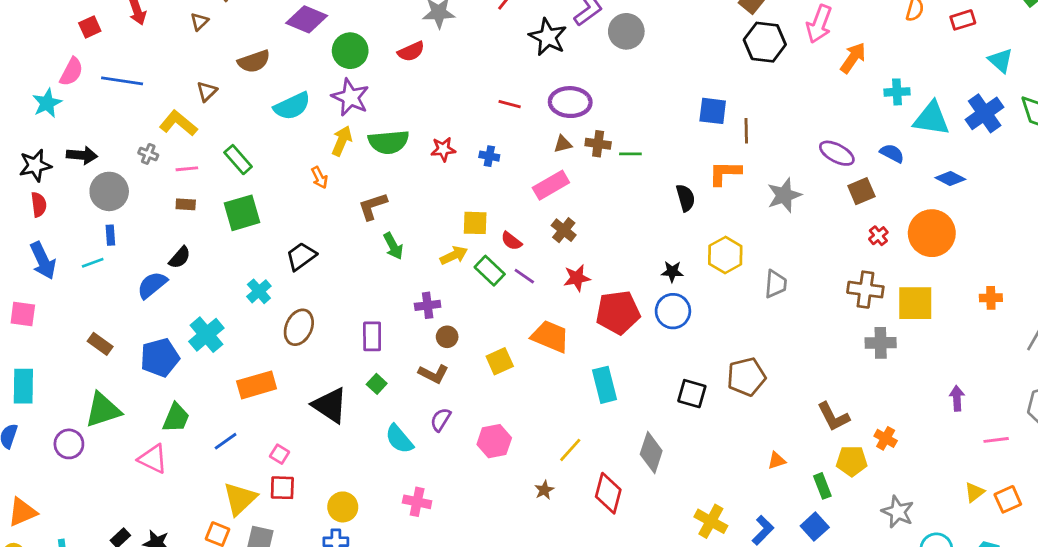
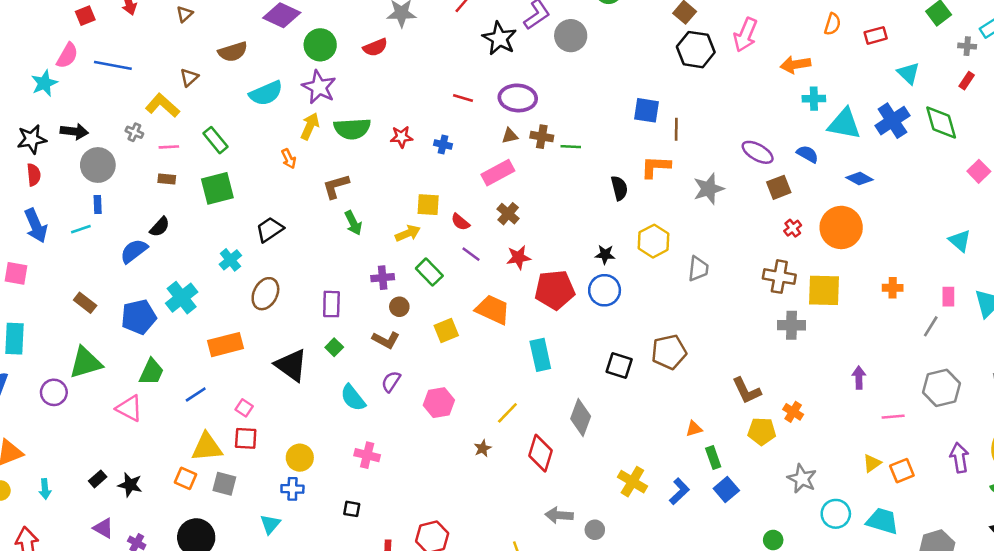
orange arrow: (853, 58) -> (795, 65), moved, turned -136
green rectangle: (490, 271) -> (429, 272), moved
green rectangle: (822, 486) -> (713, 458), moved
yellow triangle: (240, 499) -> (207, 447), turned 36

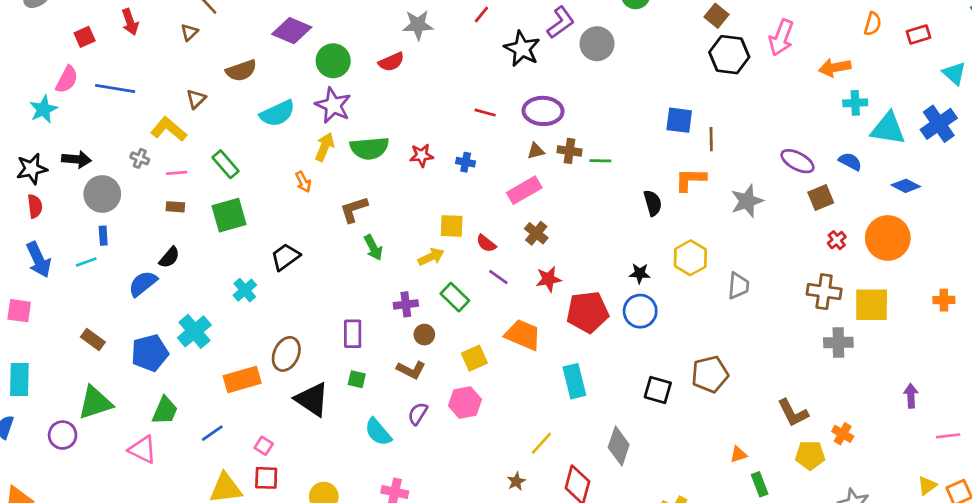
brown ellipse: (265, 294) -> (286, 354), moved
green square: (334, 347) -> (357, 379), turned -30
pink hexagon: (439, 403) -> (465, 403), moved

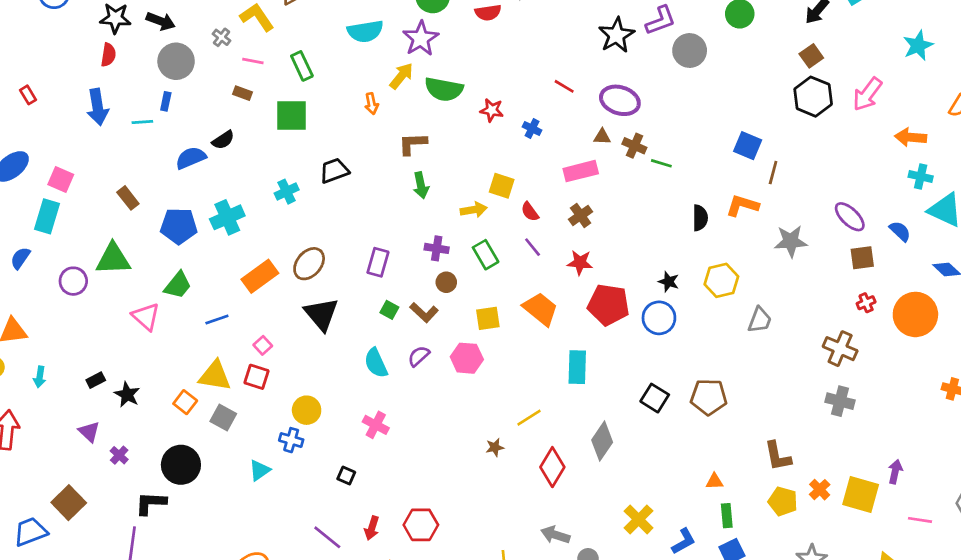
yellow square: (872, 305) -> (861, 495), moved
pink square: (19, 311) -> (61, 179), moved
green square: (357, 379) -> (389, 310), moved
orange rectangle: (242, 380) -> (260, 276), turned -36

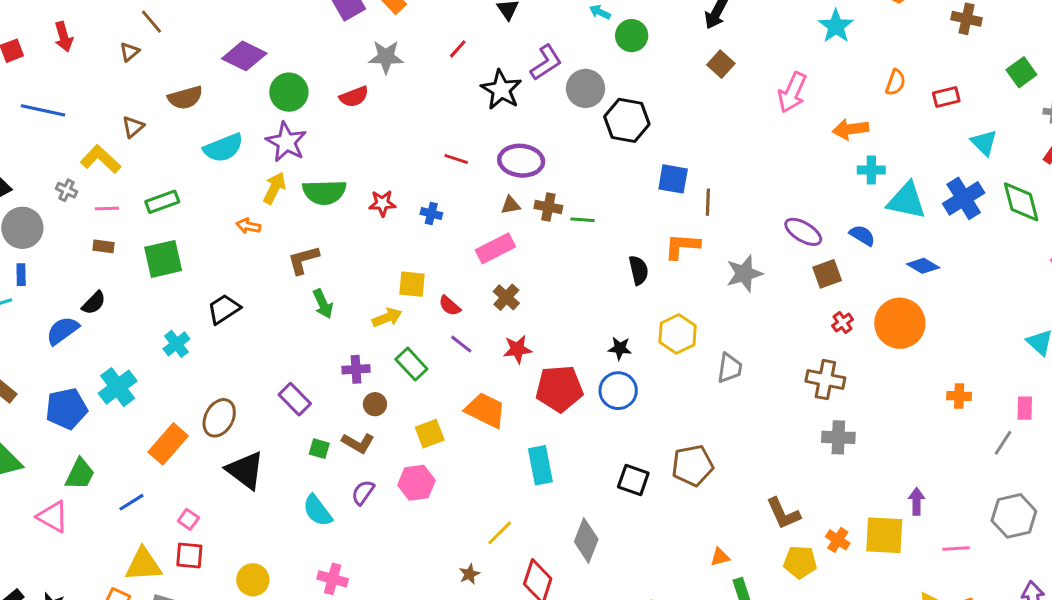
green rectangle: (302, 66) -> (162, 202), turned -72
black hexagon: (813, 97) -> (627, 120), moved
orange arrow: (372, 104) -> (248, 226), turned 126
purple rectangle: (378, 262) -> (295, 399), turned -48

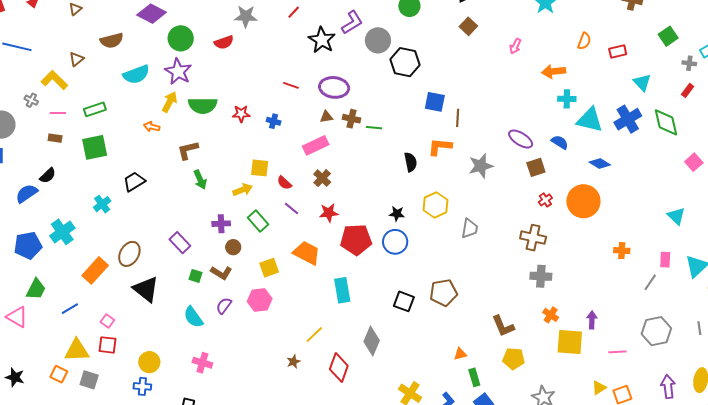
pink arrow: (792, 92) -> (515, 46), size x0.6
orange cross: (838, 540) -> (551, 315), moved

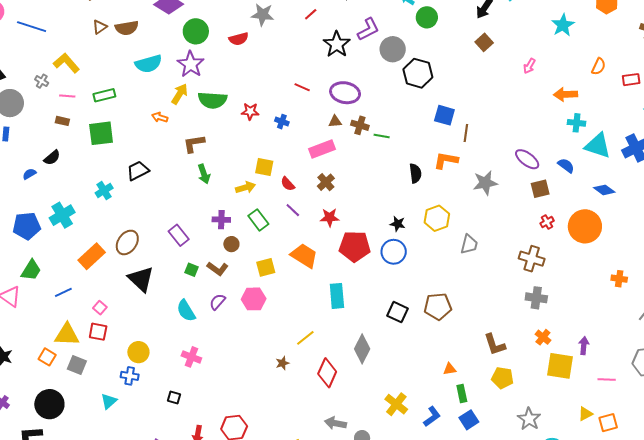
brown triangle: (77, 59) -> (100, 27), moved
blue semicircle: (27, 193) -> (29, 174), size x0.6

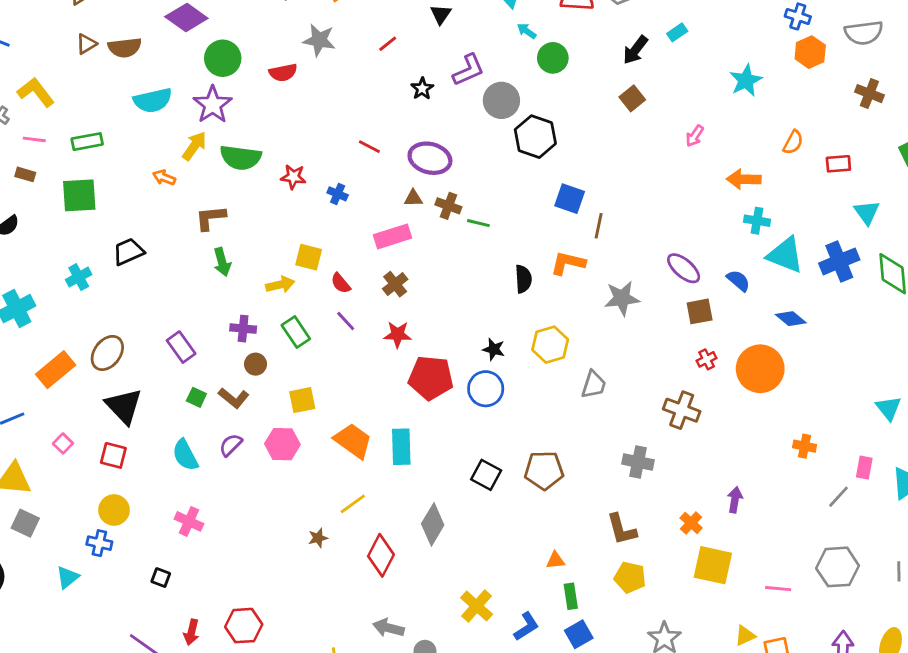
black star: (337, 44) -> (422, 89), size x0.6
orange trapezoid: (304, 256) -> (353, 441), moved
gray cross: (536, 298) -> (638, 462), moved
red square: (98, 332) -> (113, 455), moved
purple arrow: (584, 346) -> (735, 500), moved

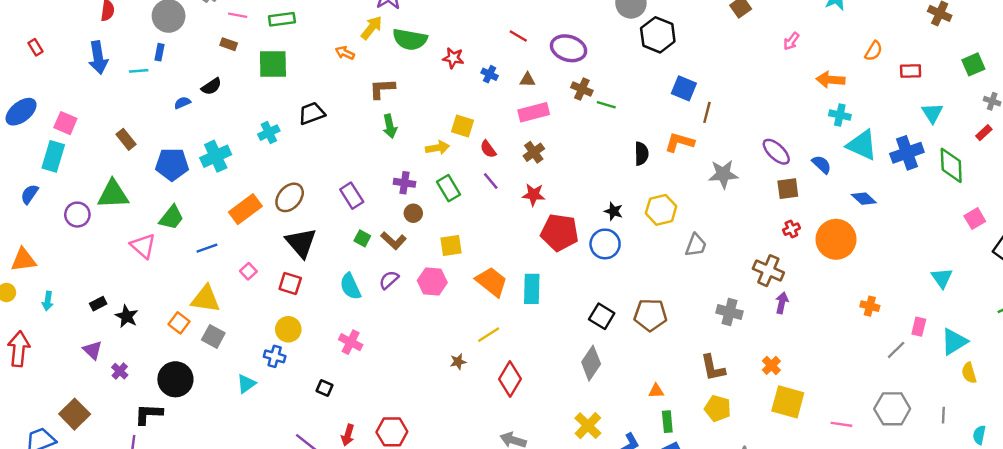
brown triangle: (413, 198) -> (528, 80), moved
purple arrow: (735, 500) -> (782, 303), moved
gray diamond: (433, 524) -> (591, 363), moved

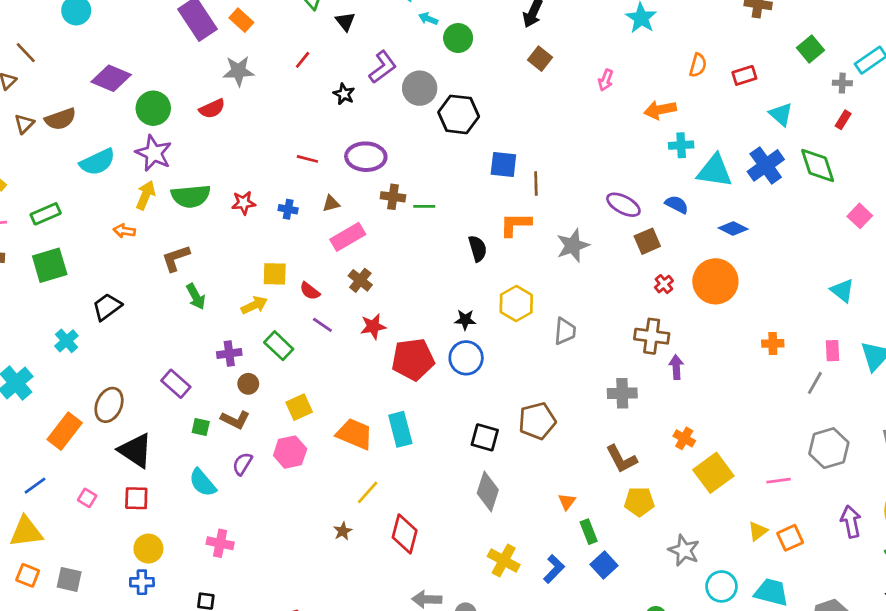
yellow triangle: (206, 299) -> (26, 532), moved
orange triangle: (656, 391) -> (567, 502), turned -35
yellow square: (788, 402) -> (713, 473), turned -36

